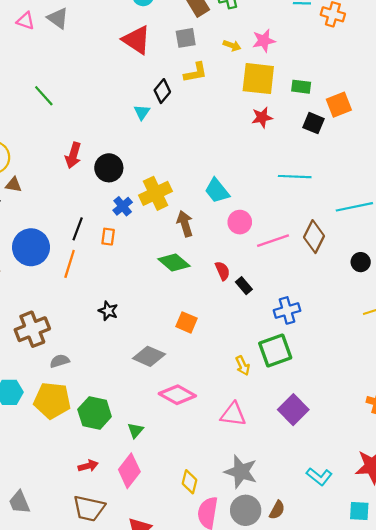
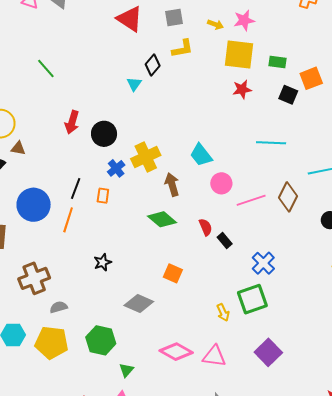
blue cross: (287, 310) -> (263, 263), turned -30
black star: (108, 311) -> (103, 262), turned 30
pink diamond: (177, 395) -> (176, 352), moved
green hexagon: (95, 413) -> (101, 340), moved

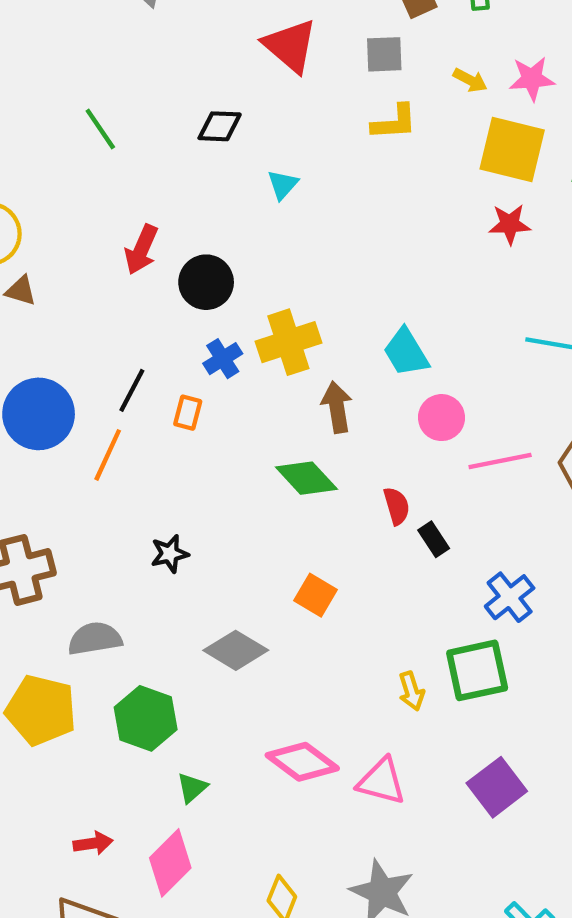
black diamond: (153, 65) -> (220, 126), moved, turned 45
gray semicircle: (59, 307) -> (95, 639), moved, size x1.4

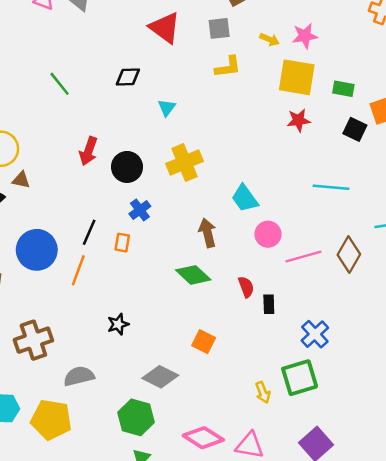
yellow cross: (288, 342) -> (184, 162), moved
black rectangle: (434, 539) -> (269, 304), turned 36
green hexagon: (146, 718) -> (136, 417), moved

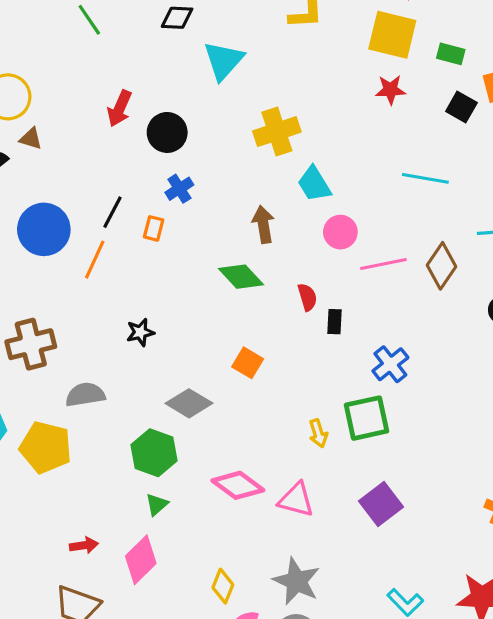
cyan triangle: (167, 108) -> (224, 61), size x1.8
yellow cross: (184, 162) -> (277, 132), moved

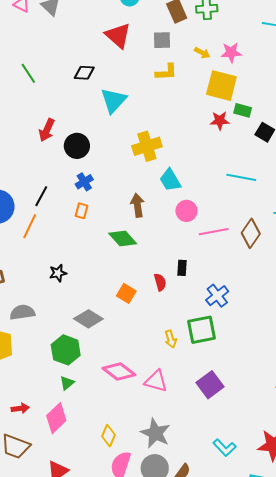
green rectangle: (451, 54) -> (243, 110), moved
orange rectangle: (154, 228) -> (81, 211), moved
red semicircle: (307, 297) -> (160, 282), moved

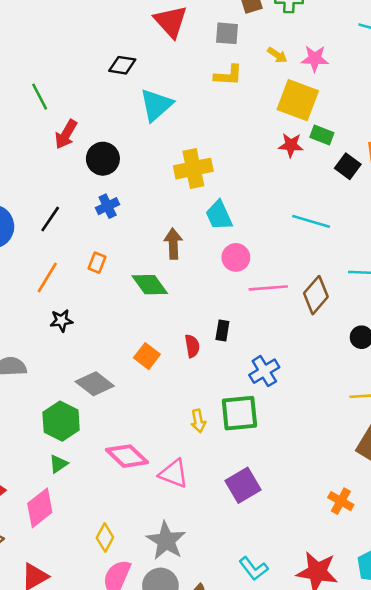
green line: (28, 73) -> (40, 97), moved
orange rectangle: (81, 211) -> (97, 263), moved
orange line: (30, 226) -> (47, 277), moved

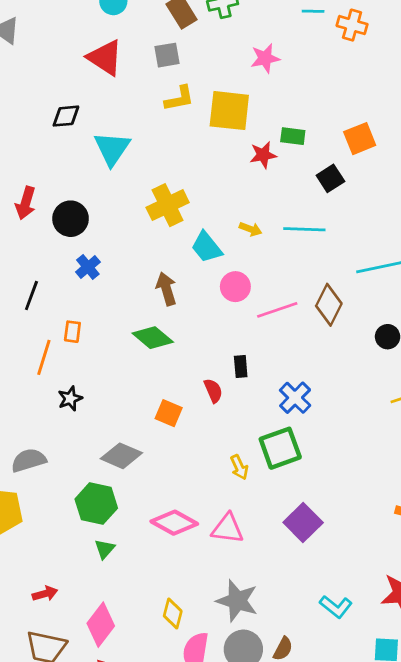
yellow arrow: (277, 55) -> (251, 229), moved
yellow square: (298, 100) -> (229, 111), moved
black square: (348, 166) -> (330, 178), moved, turned 35
orange rectangle: (97, 263) -> (72, 332), moved
pink diamond: (40, 508) -> (101, 625), moved

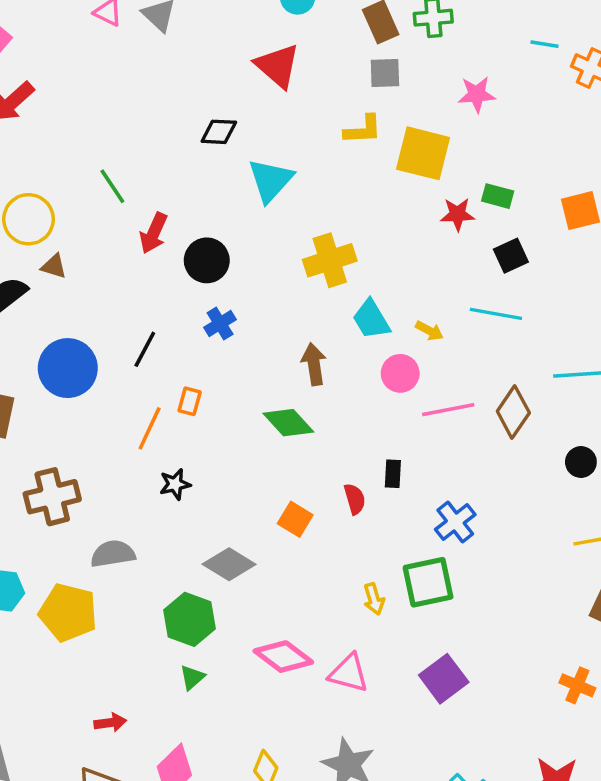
gray square: (167, 55) -> (385, 73), moved
black square: (330, 178) -> (511, 256), moved
yellow arrow: (251, 229) -> (429, 331), moved

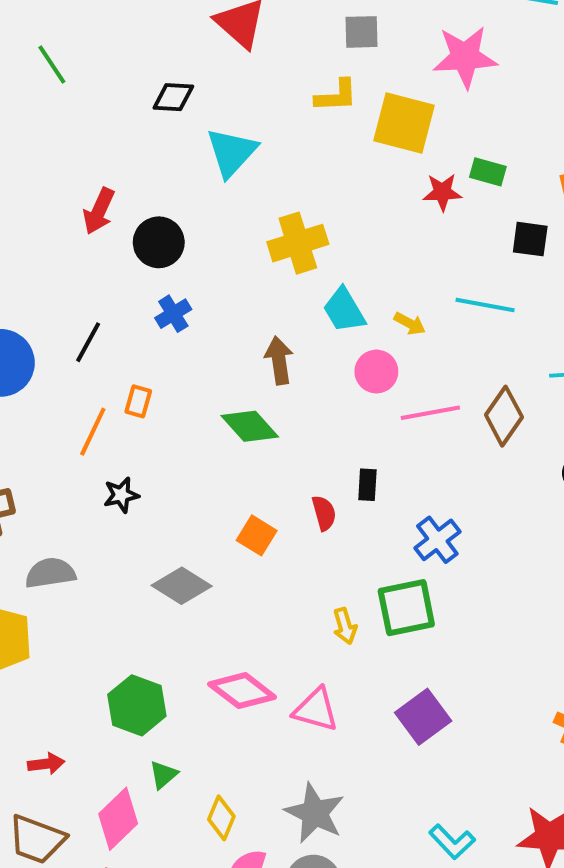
pink star: (477, 94) -> (465, 57), size x1.5
green line: (112, 186) -> (52, 64), moved
black square: (511, 256) -> (530, 239), moved, turned 32
green hexagon: (190, 619) -> (137, 705), moved
green triangle: (192, 677) -> (163, 775), moved

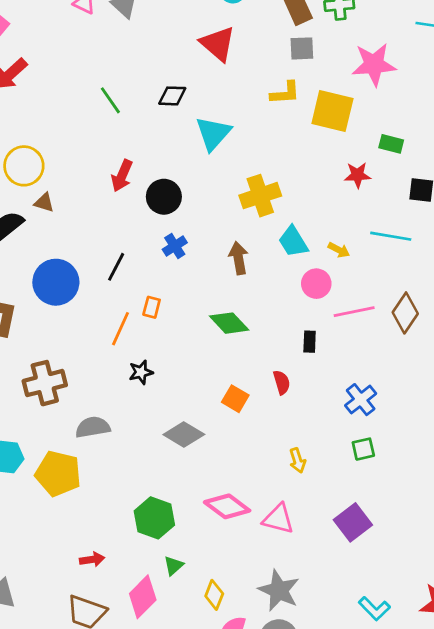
green line: (52, 64) -> (110, 100), moved
red star: (442, 192) -> (358, 175), moved
brown arrow: (279, 360) -> (238, 258), moved
black rectangle: (367, 485) -> (310, 342), moved
green square: (406, 608) -> (363, 449), moved, size x0.6

